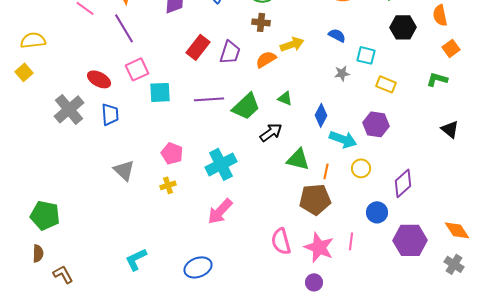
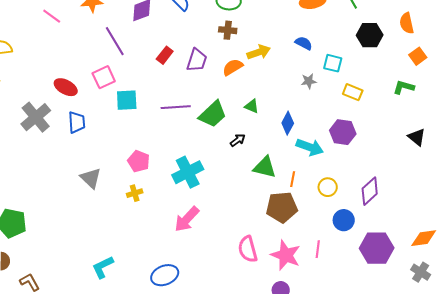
purple line: (124, 28) -> (115, 41), moved
red rectangle: (198, 47) -> (165, 55), size x0.7
black arrow: (271, 132) -> (238, 140), size x0.7
yellow circle: (361, 168) -> (328, 187), moved
orange diamond: (457, 230) -> (424, 238), turned -64

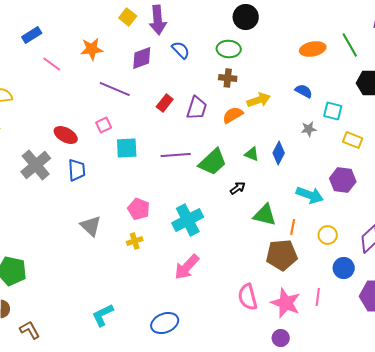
purple line: (115, 41) -> (115, 89), turned -36
pink square: (104, 77) -> (104, 125), size x0.7
blue diamond: (288, 123) -> (279, 153), moved

